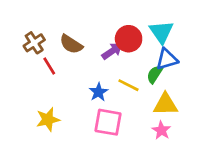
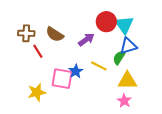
red circle: (129, 39) -> (106, 22), moved
brown cross: (34, 43) -> (26, 33), turned 35
pink square: (108, 122) -> (62, 79), moved

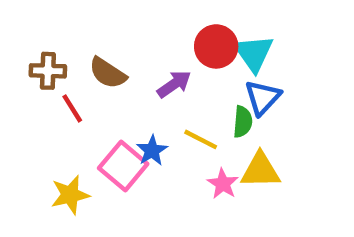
blue triangle: (128, 46) -> (263, 97), turned -30
green semicircle: (119, 58) -> (243, 122), turned 152
pink square: (62, 79) -> (123, 166), turned 30
pink star: (124, 101) -> (223, 184), moved

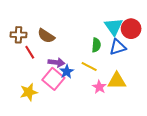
red circle: (216, 46) -> (131, 29), moved
purple arrow: (174, 84) -> (56, 62), moved, turned 42
blue triangle: (263, 97) -> (118, 47), turned 30
green semicircle: (243, 122) -> (96, 45), moved

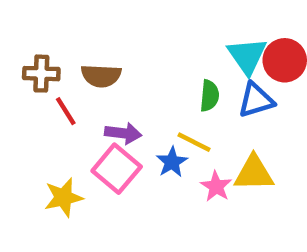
brown semicircle: (46, 36) -> (101, 76), turned -30
blue star: (67, 72) -> (172, 162), moved

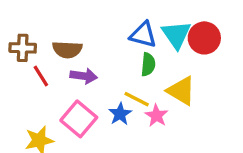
blue triangle: (256, 100) -> (143, 35), moved, turned 32
purple arrow: (123, 133) -> (84, 76), moved
yellow triangle: (254, 173) -> (181, 91), moved, turned 32
pink star: (216, 186) -> (156, 116), moved

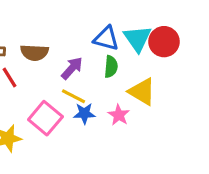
purple arrow: (84, 76) -> (72, 68), moved, turned -55
yellow line: (137, 99) -> (73, 96), moved
blue star: (120, 114) -> (84, 113), turned 30

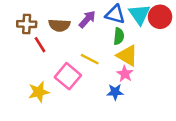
purple arrow: (72, 68) -> (87, 19), moved
yellow triangle: (142, 92) -> (127, 56), moved
blue star: (84, 113) -> (115, 92), moved

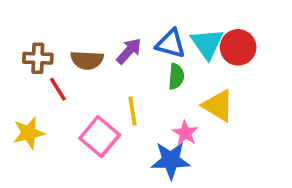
yellow triangle: (127, 56) -> (218, 106), moved
yellow line: (90, 59) -> (132, 111), turned 54
yellow star: (39, 92) -> (29, 133), moved
blue star: (115, 92) -> (171, 160), size x1.5

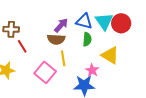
brown semicircle: (87, 60) -> (56, 39), moved

